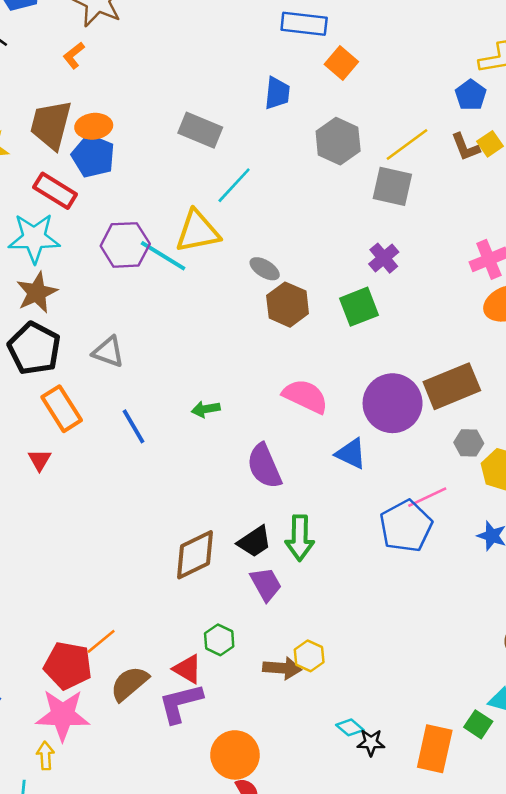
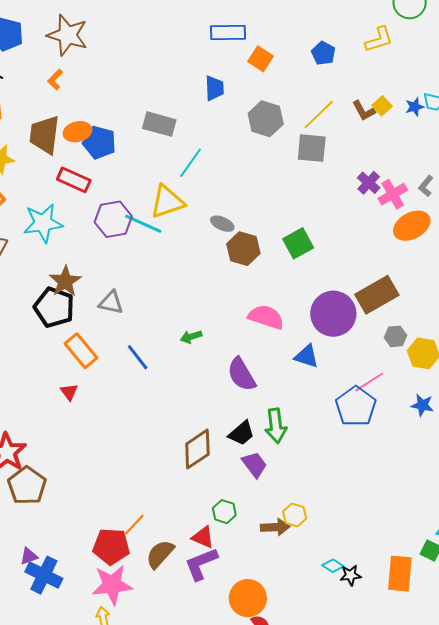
blue pentagon: (471, 95) -> (323, 53), moved
blue pentagon: (93, 156) -> (99, 142), moved
red rectangle: (55, 191) -> (74, 180), moved
purple cross: (384, 258) -> (369, 183), moved
brown star: (37, 293) -> (65, 281), moved

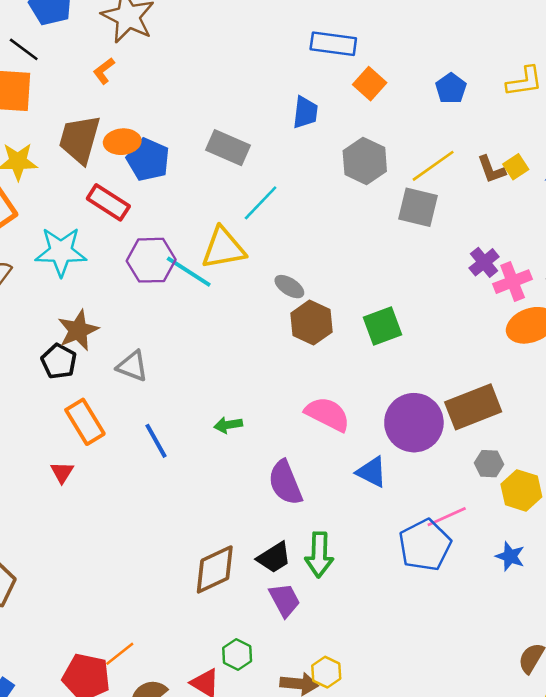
black pentagon: (54, 307) -> (59, 361), size x0.7

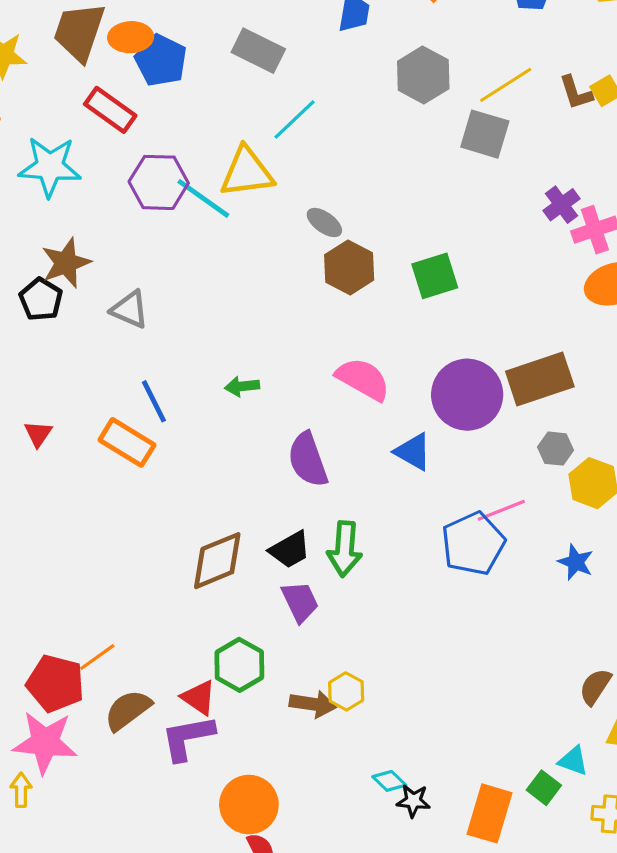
orange rectangle: (85, 422) -> (127, 442), moved, turned -30
green hexagon: (237, 654) -> (239, 665), size x1.4

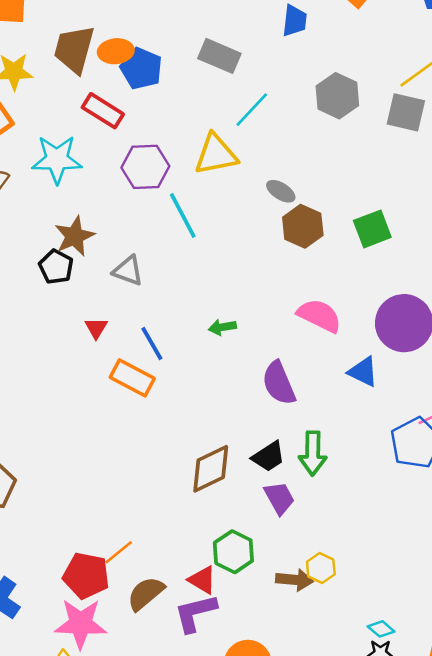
gray hexagon: (423, 75) -> (337, 96), moved
cyan line: (203, 198) -> (183, 216), moved, turned 30
red triangle: (38, 434) -> (96, 328), moved
cyan diamond: (389, 781) -> (381, 629), moved

